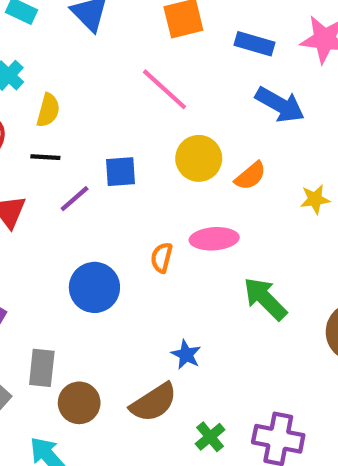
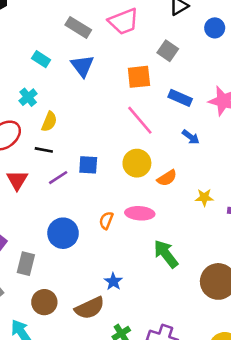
pink line: (165, 89) -> (140, 120), moved
blue arrow: (280, 105) -> (191, 137), size x0.6
gray rectangle: (42, 368) -> (26, 264), moved

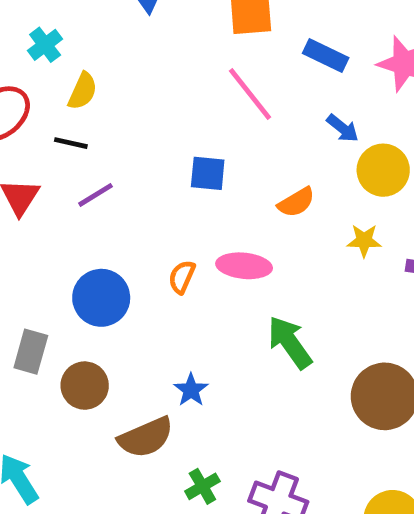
yellow circle: (137, 163) -> (383, 170), moved
blue square: (88, 165) -> (208, 173), moved
brown circle: (44, 302) -> (85, 386), moved

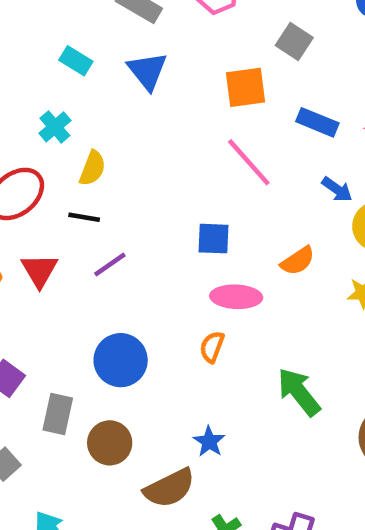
pink ellipse: (244, 266) -> (236, 297), moved
orange semicircle: (182, 277) -> (212, 347), moved

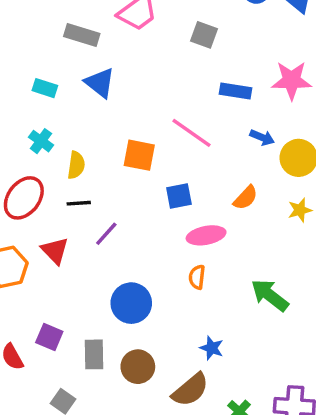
orange square: (245, 87) -> (139, 155), moved, turned 32

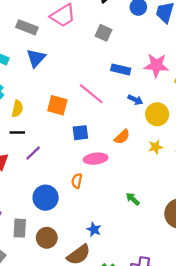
blue triangle: (100, 83) -> (36, 58), turned 30
orange semicircle: (197, 277) -> (77, 181), moved
green arrow: (270, 295) -> (133, 199), size x0.6

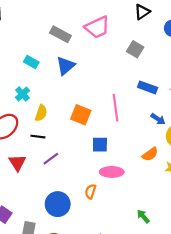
pink line: (91, 94) -> (115, 108), turned 36
orange semicircle: (122, 137) -> (150, 154), moved

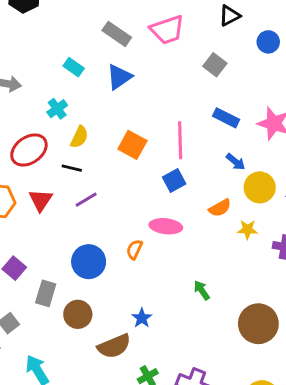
blue square: (100, 145) -> (174, 180), moved, turned -35

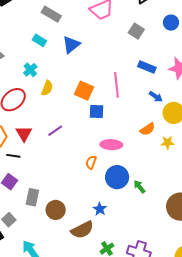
gray rectangle: (117, 34) -> (51, 14), moved
blue circle: (268, 42) -> (171, 23), moved
black line: (72, 168) -> (13, 156), moved
blue square: (174, 180) -> (97, 112), moved, turned 35
blue circle: (89, 262) -> (117, 177), moved

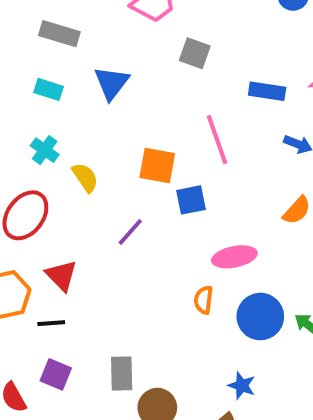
gray square: (136, 31) -> (195, 53), moved
yellow semicircle: (47, 88) -> (85, 177), turned -42
purple line: (55, 131) -> (130, 232), moved
gray rectangle: (32, 197) -> (122, 374), moved

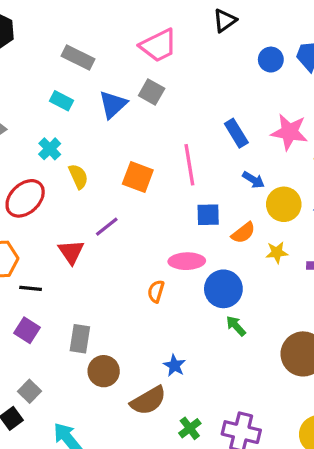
gray square: (195, 53) -> (152, 92), moved
blue rectangle: (267, 91) -> (236, 133), turned 40
blue square: (191, 200) -> (208, 215), moved
red triangle: (61, 275) -> (71, 252), moved
blue circle: (260, 317) -> (223, 289), moved

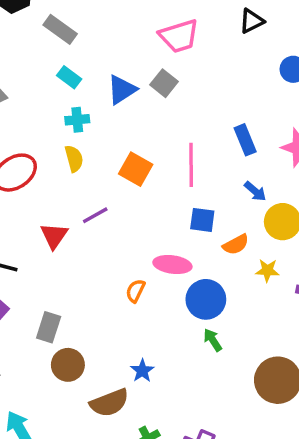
gray rectangle: (78, 57) -> (60, 29), moved
cyan cross: (50, 149) -> (77, 120), moved, turned 30

